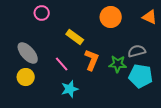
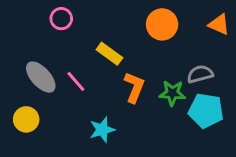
pink line: (62, 64) -> (76, 81), moved
yellow circle: (26, 77) -> (26, 119), moved

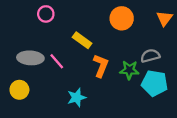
orange triangle: (219, 24) -> (164, 18), turned 42
gray ellipse: (41, 77) -> (30, 58), turned -45

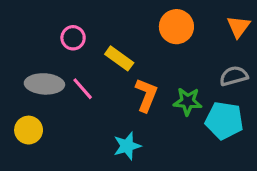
pink circle: (46, 14) -> (73, 38), moved
gray semicircle: (150, 56) -> (234, 76), moved
cyan star: (77, 97) -> (127, 146), moved

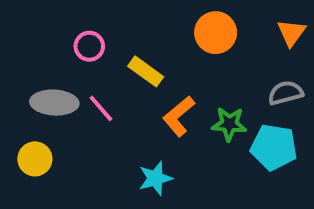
orange L-shape: (146, 95) -> (179, 116), turned -152

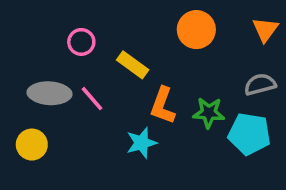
orange L-shape: (179, 116) -> (163, 106), turned -30
cyan star: (155, 178) -> (141, 143), moved

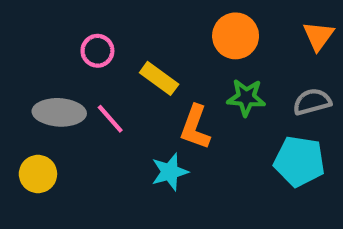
green star: (209, 113) -> (246, 98), moved

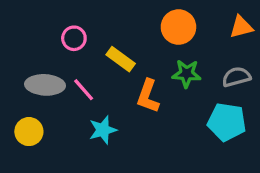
orange triangle: (318, 36) -> (241, 27), turned 40
cyan star: (170, 172) -> (103, 130), moved

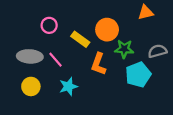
orange circle: (178, 27) -> (107, 30), moved
orange triangle: (241, 27) -> (146, 12), moved
cyan pentagon: (227, 122) -> (138, 75), moved, turned -30
yellow circle: (29, 132) -> (31, 86), moved

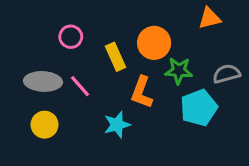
yellow rectangle: (80, 39) -> (115, 57), turned 30
cyan star: (68, 86) -> (117, 125), moved

